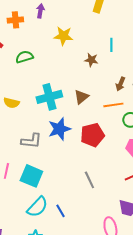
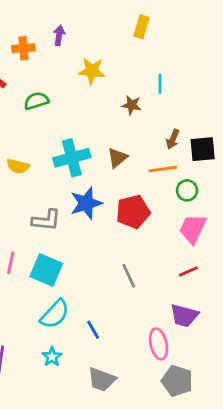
blue line: (60, 211) -> (93, 330), moved

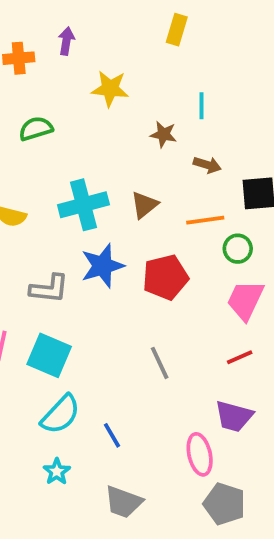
brown arrow: (173, 139) -> (207, 165), moved, turned -96

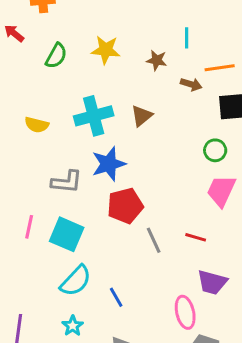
yellow star: (110, 89) -> (106, 50), moved
green semicircle: (36, 129) -> (56, 56), turned 136
orange line: (205, 220) -> (220, 68), moved
red pentagon: (165, 277) -> (125, 206), moved
red line: (240, 357) -> (196, 237), moved, turned 40

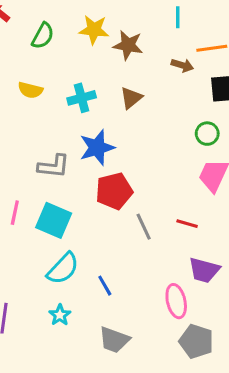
brown star: (157, 60) -> (128, 45), moved, size x1.4
cyan cross: (94, 116) -> (82, 98), size x0.7
yellow semicircle: (37, 125) -> (30, 90), moved

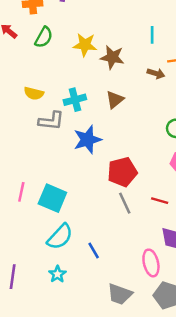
green semicircle: (43, 36) -> (44, 37), moved
gray L-shape: (54, 166) -> (51, 121), moved
red pentagon: (114, 191) -> (122, 172), moved
gray trapezoid: (114, 340) -> (120, 294), moved

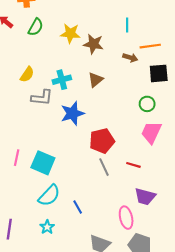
yellow semicircle: (34, 93) -> (27, 74), turned -70

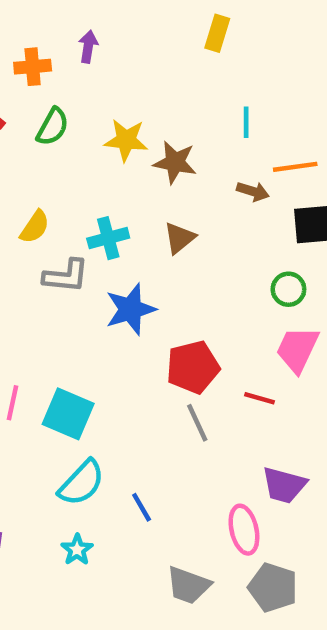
red line: (133, 165) -> (260, 398), moved

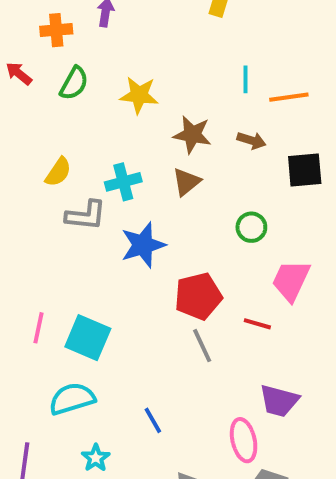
brown star: (175, 162) -> (192, 135), moved
orange line: (295, 167) -> (289, 97), moved
green circle: (288, 289) -> (251, 227), moved
cyan semicircle: (82, 483) -> (72, 399), moved, turned -150

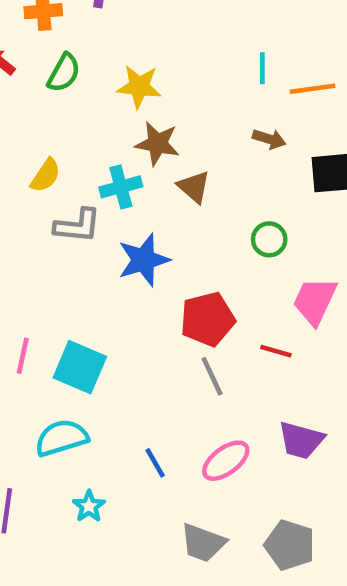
brown star: (192, 135) -> (157, 144), moved
brown triangle: (186, 182) -> (194, 187), turned -40
pink ellipse: (244, 440) -> (226, 461), moved, turned 66

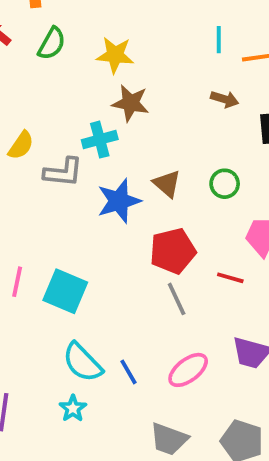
yellow semicircle: (46, 175) -> (21, 145), moved
brown triangle: (194, 187) -> (167, 184), moved
cyan semicircle: (62, 438) -> (82, 362), moved, turned -117

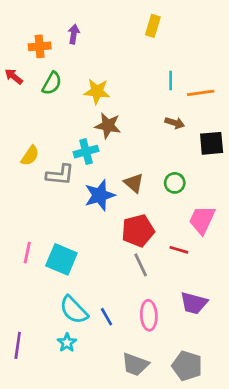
pink ellipse: (188, 370) -> (149, 315), turned -56

